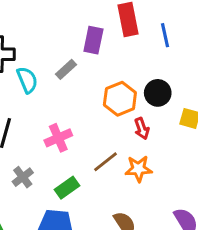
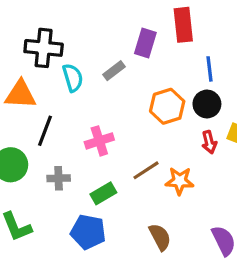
blue line: (165, 35) -> (210, 69), moved
red arrow: (142, 128) -> (209, 142), moved
gray cross: (23, 177) -> (59, 178), turned 30

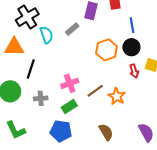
black cross: (44, 48) -> (27, 17), turned -35
pink cross: (99, 141) -> (70, 83), moved
orange star: (180, 181) -> (117, 96), turned 30

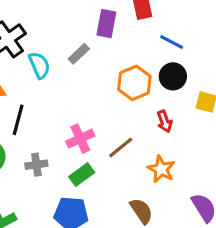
blue line: (132, 25) -> (172, 42), turned -49
red arrow: (134, 71) -> (165, 121), moved
orange star: (117, 96) -> (161, 169), moved

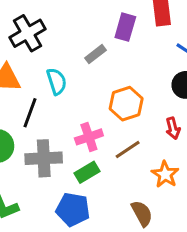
cyan semicircle: (39, 65) -> (57, 81), moved
orange hexagon: (134, 83) -> (126, 104), moved
gray cross: (36, 165) -> (44, 158), size x1.6

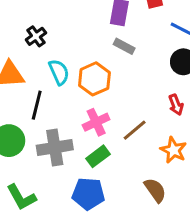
black cross: (28, 33) -> (36, 36), moved, size x0.6
gray rectangle: (96, 54) -> (124, 46), moved, turned 72
orange hexagon: (126, 104) -> (94, 79), moved

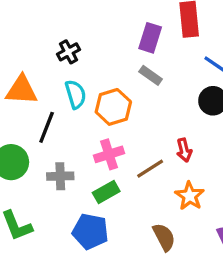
black cross: (36, 36) -> (69, 52), moved
red arrow: (176, 105) -> (184, 150), moved
gray cross: (55, 148) -> (60, 176), size x0.7

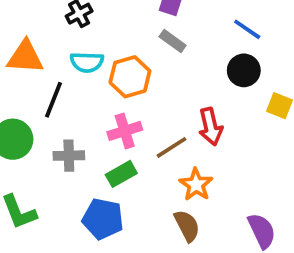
cyan semicircle: (76, 94) -> (87, 62), turned 108
red arrow: (184, 150) -> (211, 127), size x1.4
orange star: (190, 196) -> (196, 185), moved

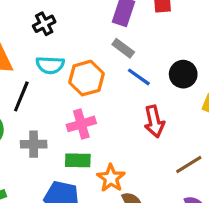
blue line: (247, 29) -> (139, 77), moved
brown line: (171, 147) -> (189, 165), moved
green rectangle: (121, 174) -> (78, 160), turned 30
orange star: (196, 185) -> (111, 178), moved

